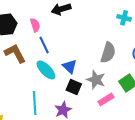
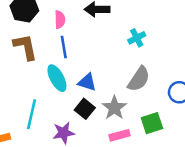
cyan cross: (124, 18) -> (137, 38), moved, turned 32
blue triangle: (70, 66) -> (87, 82), turned -42

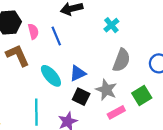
pink semicircle: (60, 20) -> (33, 31), moved
blue line: (64, 47) -> (56, 36), moved
blue triangle: (87, 82) -> (78, 73), turned -30

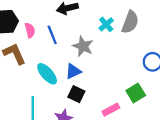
gray semicircle: (121, 60) -> (130, 22), moved
gray star: (106, 90) -> (83, 46), moved

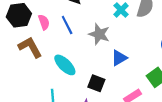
blue triangle: (73, 71) -> (119, 58), moved

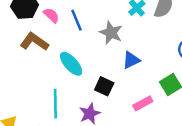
pink semicircle: (44, 22) -> (51, 15), turned -32
brown L-shape: (30, 47) -> (34, 42), turned -30

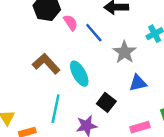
blue line: (76, 20) -> (94, 33), turned -30
brown L-shape: (34, 42) -> (46, 64), moved

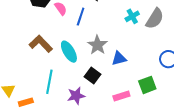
blue line: (94, 33) -> (81, 17), turned 60
gray star: (124, 52) -> (97, 45), moved

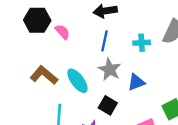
cyan cross: (132, 16) -> (142, 43), moved, turned 32
blue line: (81, 17) -> (104, 41), moved

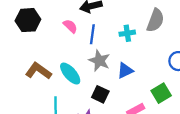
pink semicircle: (62, 32) -> (70, 26), moved

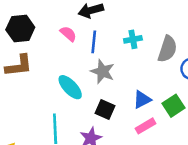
gray semicircle: (155, 20) -> (167, 49), moved
brown L-shape: (38, 71) -> (19, 66), moved, turned 140
blue triangle: (125, 71) -> (142, 100), moved

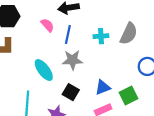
gray semicircle: (167, 49) -> (129, 34), moved
gray star: (103, 71) -> (72, 60), turned -30

